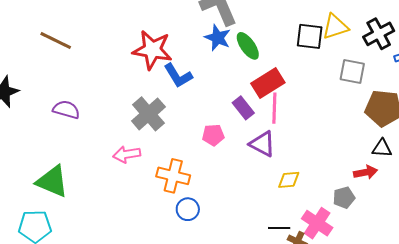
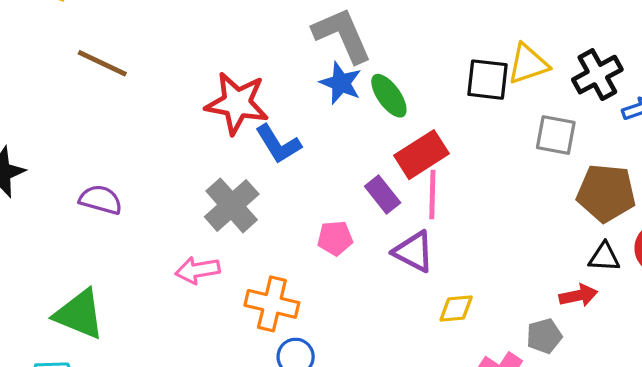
brown line: (56, 40) -> (102, 63), moved

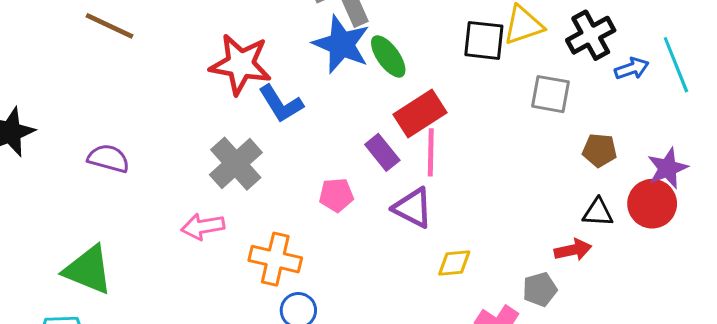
blue star: (341, 83) -> (341, 44), size x1.4
brown pentagon: (606, 193) -> (600, 150), size x0.6

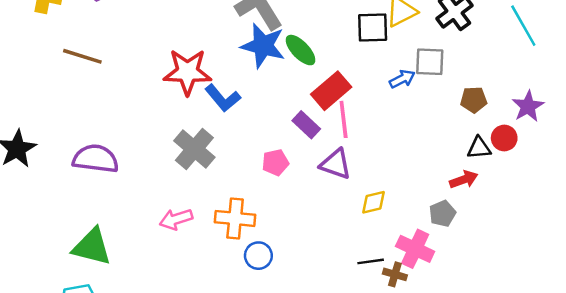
blue arrow: (632, 68) -> (402, 79), moved
purple semicircle: (108, 158) -> (96, 159), size x1.4
red circle: (652, 204) -> (504, 138), moved, size x0.7
pink arrow: (203, 227) -> (176, 219), moved

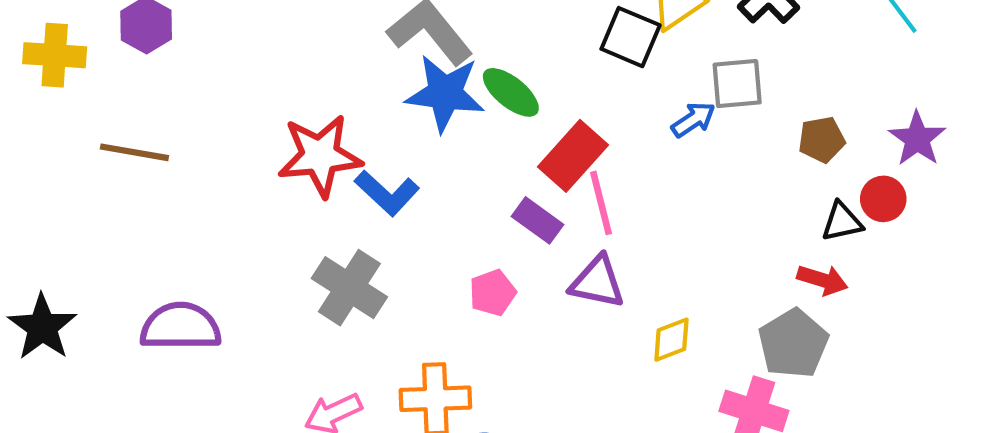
black square: (373, 27) -> (631, 37), turned 32
red arrow: (464, 180) -> (822, 280), turned 44
gray pentagon: (442, 214) -> (793, 344), size x1.5

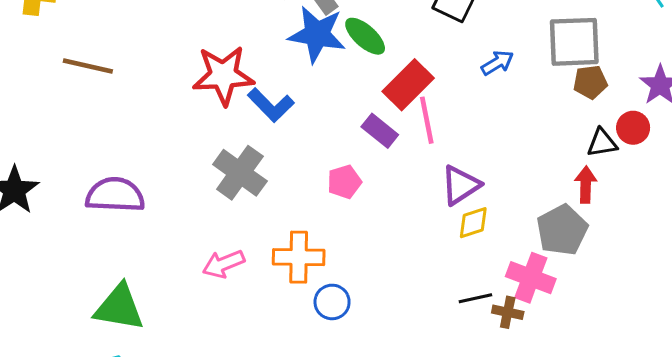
gray square: (737, 84) -> (574, 42), moved, size x1.4
red arrow: (822, 280) -> (586, 185), turned -108
purple triangle: (597, 282) -> (461, 185), moved, turned -48

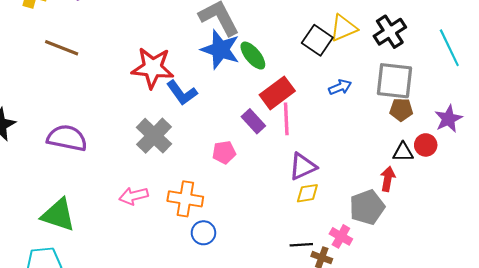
pink cross: (531, 278) -> (341, 236), size x0.7

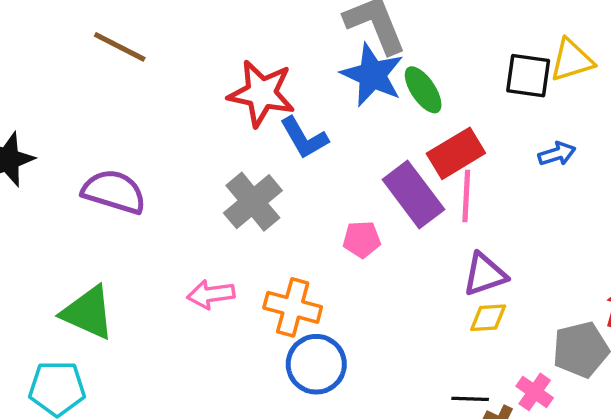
black square: (317, 40) -> (528, 76), turned -32
purple rectangle: (253, 121) -> (413, 195), size x1.6
blue circle: (203, 233) -> (316, 364), size x1.5

